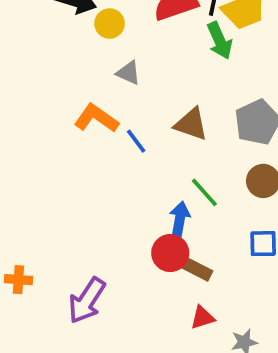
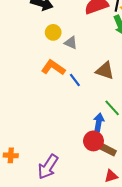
yellow circle: (110, 24) -> (53, 32), moved

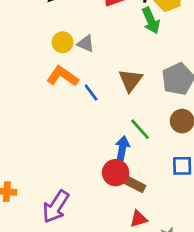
yellow circle: (53, 32) -> (63, 42), moved
brown triangle: (105, 71) -> (130, 80), turned 48

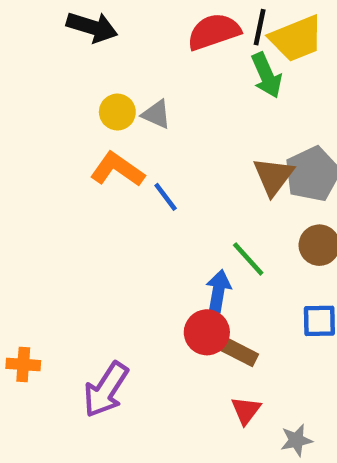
brown triangle: (130, 80) -> (273, 176), moved
red triangle: (139, 219) -> (246, 410), turned -36

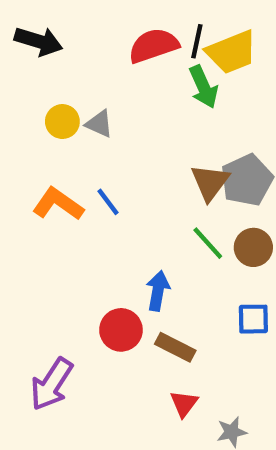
orange L-shape: (117, 169) -> (58, 204), moved
green line: (248, 259) -> (208, 243), moved
red circle: (207, 332) -> (121, 330), moved

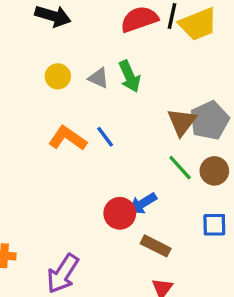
green arrow: (203, 87) -> (130, 76), moved
yellow circle: (62, 122) -> (58, 76), moved
blue arrow: (158, 291) -> (143, 204), turned -132
red circle: (121, 330) -> (120, 213), moved

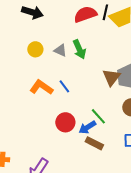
green line: (180, 168) -> (98, 116), moved
red circle: (120, 213) -> (65, 122), moved
brown rectangle: (156, 246) -> (94, 143), moved

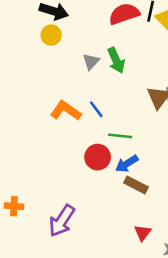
yellow circle: (35, 49) -> (51, 35), moved
gray triangle: (60, 50) -> (91, 62), turned 48
green line: (98, 116) -> (120, 136), moved, turned -42

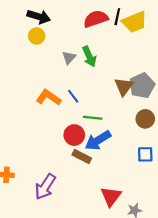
blue arrow: (127, 164) -> (98, 140), size x1.4
brown rectangle: (136, 185) -> (82, 157), moved
red triangle: (143, 233) -> (111, 196), size x1.5

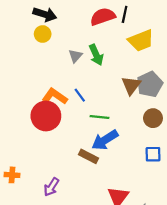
yellow trapezoid: (135, 22) -> (141, 41), moved
red circle: (74, 135) -> (46, 116), moved, size x1.4
purple arrow: (45, 187) -> (51, 187), size x0.7

